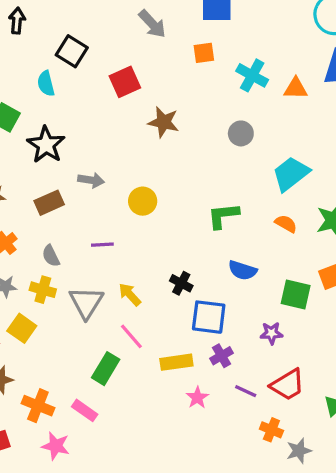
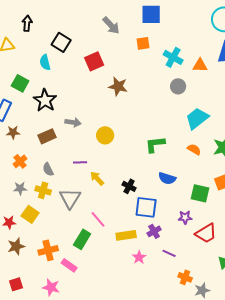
gray circle: (241, 133) -> (178, 86), moved
yellow arrow: (130, 294) -> (97, 178), moved
red trapezoid: (288, 385) -> (206, 233), moved
orange cross: (38, 406) -> (48, 250), moved, turned -36

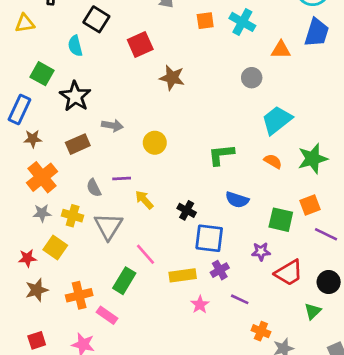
cyan cross: (173, 57) -> (242, 22), moved
orange cross: (20, 161) -> (42, 177), size x1.6
gray semicircle: (48, 169) -> (94, 188), moved

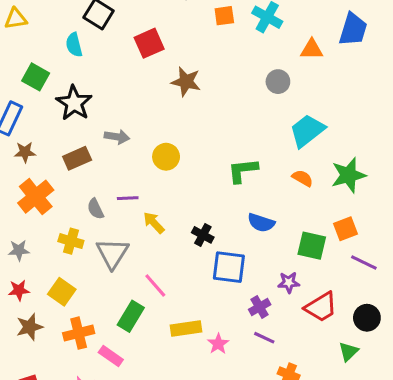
gray star: (42, 213) -> (19, 250), moved
yellow square: (55, 248) -> (62, 292), moved
purple cross: (220, 270) -> (260, 307), moved
yellow rectangle: (183, 275) -> (186, 328), moved

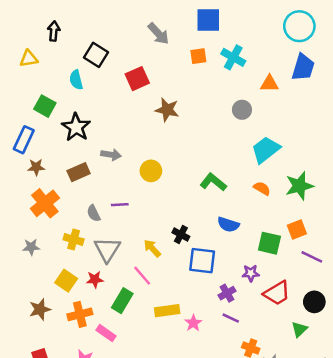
green L-shape: (243, 171) -> (213, 182), turned 45
yellow arrow: (154, 223) -> (152, 248), moved
red star: (19, 290) -> (95, 279), moved

